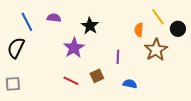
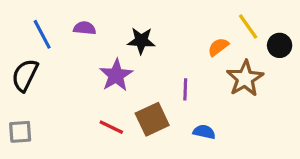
black star: (90, 26) -> (141, 41), turned -30
orange semicircle: (139, 30) -> (218, 47), turned 48
brown square: (97, 76) -> (152, 119), size x1.5

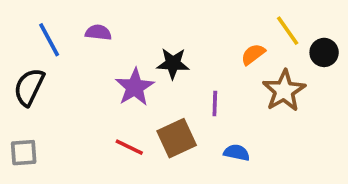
black star: (141, 41) -> (173, 63), moved

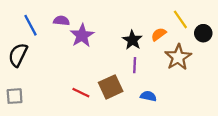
black star: (173, 63) -> (132, 40), moved, turned 30
purple star: (135, 87) -> (82, 35), moved

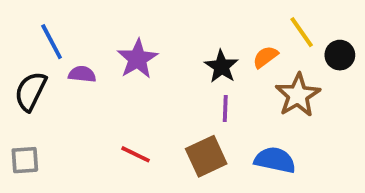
purple semicircle: (61, 21) -> (82, 74), moved
brown square: (111, 87) -> (206, 156), moved
blue semicircle: (148, 96) -> (275, 160), moved, size x1.5

